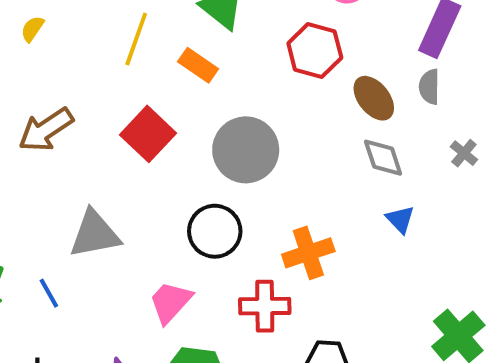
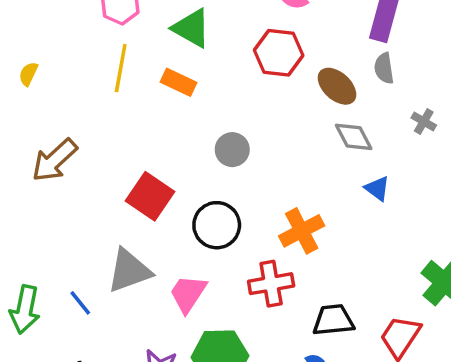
red square: (148, 134) -> (150, 196), moved
gray circle: (246, 150) -> (232, 150), size x0.6
gray triangle: (95, 234) -> (129, 271), moved

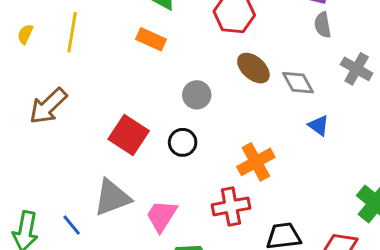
yellow line: (121, 68) -> (72, 32), moved
brown ellipse: (337, 86) -> (253, 68), moved
gray cross: (424, 122) -> (357, 69), size x1.5
black circle: (217, 225) -> (183, 142), moved, size x0.7

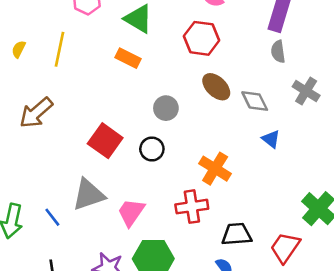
orange cross: (256, 162) -> (215, 169), turned -32

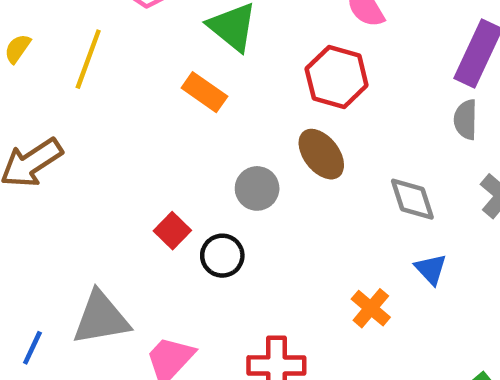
brown ellipse: (216, 87) -> (321, 154), moved
red square: (105, 141) -> (172, 231), moved, size x0.6
orange cross: (215, 169) -> (371, 308), moved, size x0.7
blue line: (52, 217) -> (32, 348), turned 54

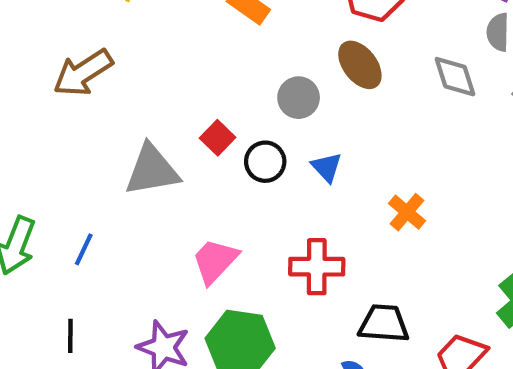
gray diamond: (412, 199) -> (455, 77), moved
blue triangle: (431, 269) -> (327, 167), moved
gray triangle: (101, 318) -> (152, 170), moved

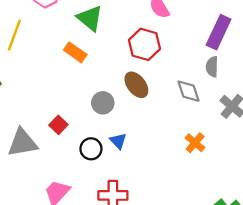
black circle: (265, 162) -> (91, 149), moved
orange cross: (407, 212) -> (195, 143), moved

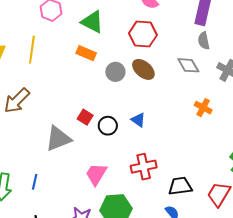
gray circle: (103, 103) -> (115, 72), moved
black circle: (91, 149) -> (108, 126), moved

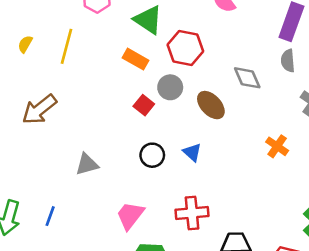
red hexagon: (143, 34) -> (185, 48), moved
gray diamond: (188, 65) -> (247, 78), moved
brown ellipse: (143, 69) -> (211, 105), moved
red square: (85, 117) -> (144, 105), moved
gray triangle: (58, 139) -> (87, 164), size x0.7

